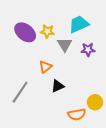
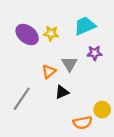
gray triangle: (65, 45) -> (70, 64), moved

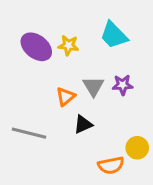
cyan trapezoid: (85, 26) -> (114, 35), turned -110
purple star: (95, 53) -> (123, 85), moved
gray line: (22, 99) -> (29, 133), turned 70

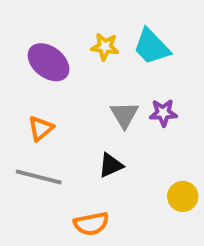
yellow star: (68, 45) -> (105, 47), moved
orange triangle: (66, 97) -> (41, 128), moved
orange semicircle: (111, 165) -> (91, 224), moved

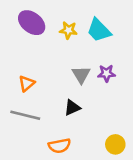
purple ellipse: (49, 62) -> (32, 23), moved
yellow circle: (183, 196) -> (115, 144), moved

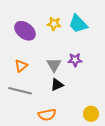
purple ellipse: (32, 23) -> (25, 31), moved
purple star: (106, 73) -> (75, 60), moved
gray triangle: (81, 75) -> (54, 65), moved

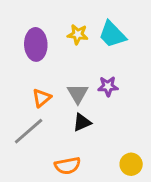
purple ellipse: (25, 31) -> (36, 44), turned 50
orange triangle: (21, 66) -> (42, 98), moved
gray line: (20, 91) -> (29, 131), turned -55

